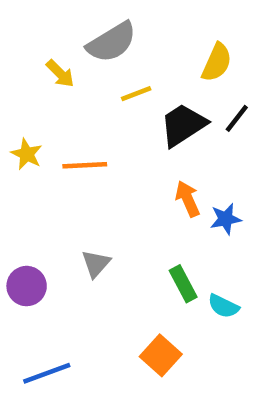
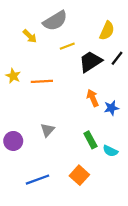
blue line: (47, 373) -> (38, 180), moved

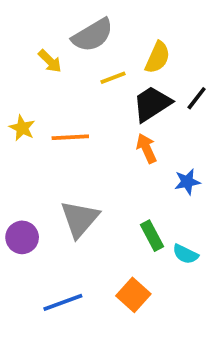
yellow semicircle: (107, 31) -> (158, 57), moved
orange arrow: (93, 98) -> (146, 148), moved
gray triangle: (47, 130) -> (80, 219), size x1.6

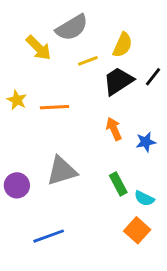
yellow arrow: (50, 61) -> (39, 48), size x1.4
orange arrow: (146, 148) -> (114, 129), moved
gray triangle: (80, 219) -> (62, 171), turned 32
orange square: (133, 295) -> (137, 230), moved

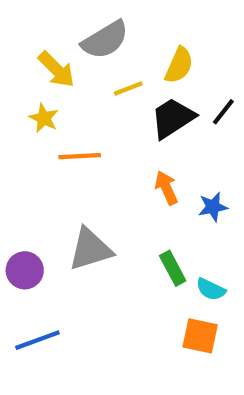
yellow star: (17, 100) -> (44, 118), moved
orange square: (137, 230) -> (200, 336), turned -30
blue line: (49, 236) -> (37, 340), moved

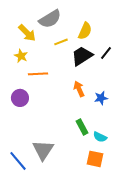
gray triangle: (90, 249) -> (43, 150), moved, turned -40
purple circle: (25, 270) -> (20, 98), moved
blue line: (37, 340) -> (18, 161), turned 70

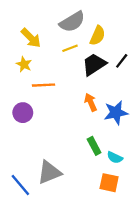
gray semicircle: (50, 19) -> (72, 22), moved
blue star: (101, 98) -> (116, 113), size x1.5
gray triangle: (43, 150) -> (49, 172), turned 35

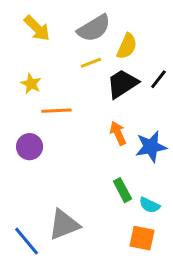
yellow arrow: (31, 38) -> (37, 28), moved

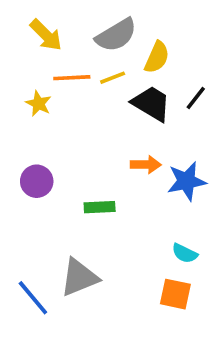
black trapezoid: (122, 84) -> (151, 104), turned 64
orange line: (56, 111) -> (72, 78), moved
orange arrow: (118, 133) -> (146, 165), turned 115
green rectangle: (122, 190) -> (100, 207), moved, turned -65

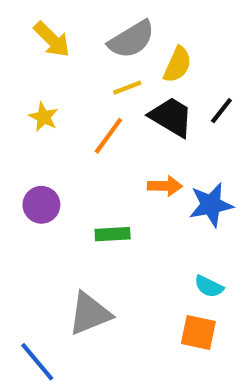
orange line: (72, 78) -> (108, 136), moved, turned -51
blue line: (33, 298) -> (37, 362), moved

